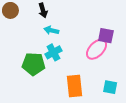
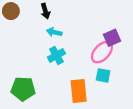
purple square: (106, 36) -> (112, 38), turned -35
green pentagon: (34, 64) -> (23, 89), moved
cyan square: (110, 87) -> (103, 75), moved

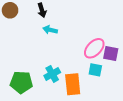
purple square: (112, 38) -> (111, 53), moved, turned 35
cyan cross: (56, 55) -> (52, 74), moved

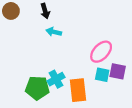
purple square: (111, 53) -> (118, 71), moved
green pentagon: (21, 82) -> (37, 88), moved

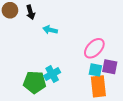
black arrow: (45, 11) -> (31, 12), moved
orange rectangle: (78, 90) -> (98, 86), moved

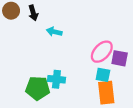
purple square: (110, 67) -> (120, 58), moved
cyan cross: (52, 74) -> (56, 79), turned 35

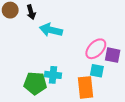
cyan arrow: (54, 32) -> (51, 30), size x1.5
orange rectangle: (106, 93) -> (85, 87), moved

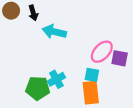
cyan square: (97, 71) -> (92, 75), moved
cyan cross: (53, 75) -> (56, 79), turned -35

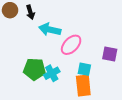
pink ellipse: (102, 52) -> (71, 45), moved
green pentagon: (38, 88) -> (34, 69), moved

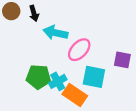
cyan square: (84, 69) -> (94, 77), size x1.5
orange rectangle: (83, 85) -> (75, 95), moved, turned -50

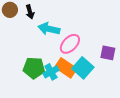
cyan square: (94, 77) -> (83, 68), turned 30
orange rectangle: (75, 95) -> (66, 68), moved

